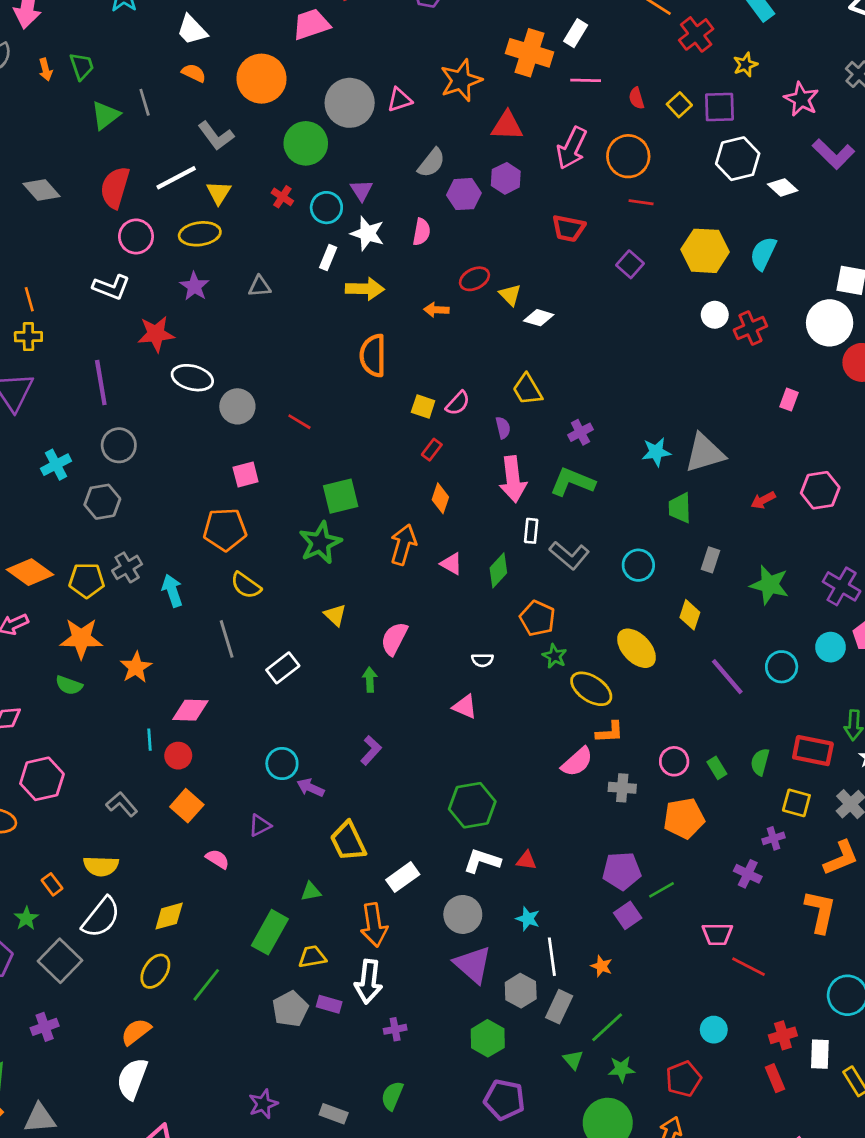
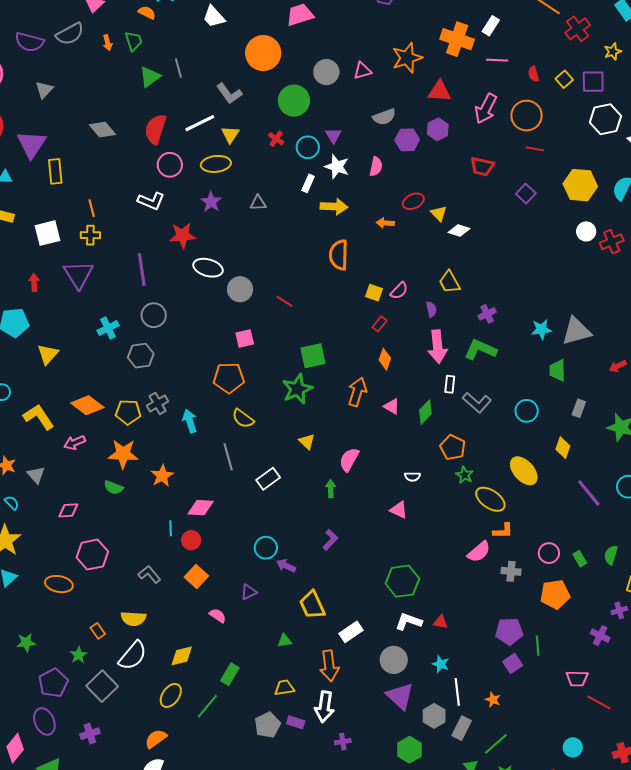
orange semicircle: (194, 73) -> (147, 13), moved
gray circle: (350, 103) -> (326, 72), size x0.7
gray semicircle: (431, 163) -> (384, 117), turned 30
green line: (661, 890) -> (538, 646), turned -66
green rectangle: (270, 932) -> (230, 674), moved, size x0.7

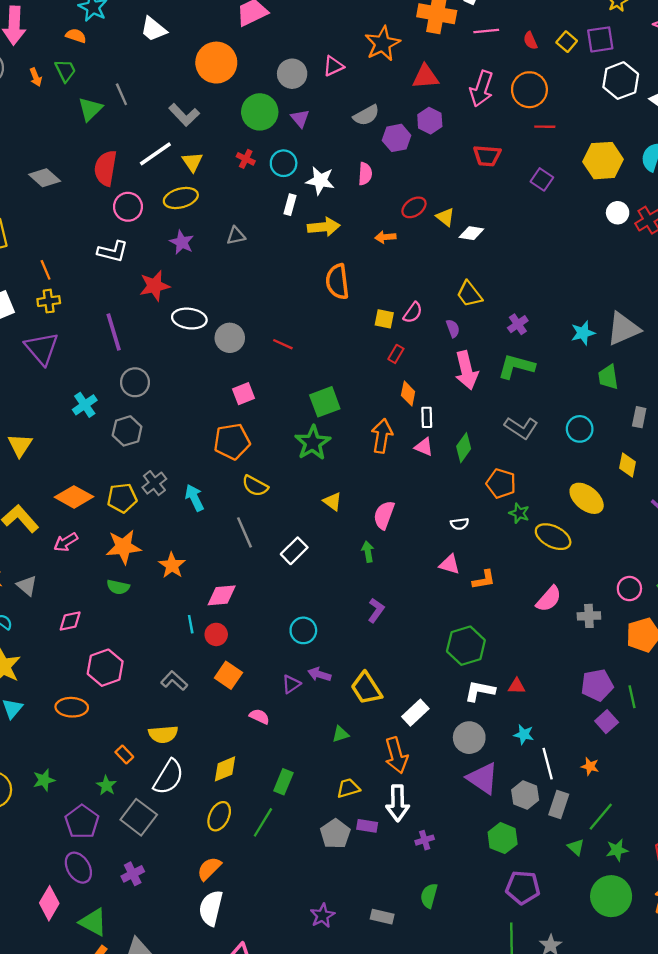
purple triangle: (333, 135) -> (300, 118), moved
white rectangle: (450, 384) -> (427, 417), moved
orange L-shape: (503, 531) -> (484, 580), moved
purple arrow: (286, 566) -> (319, 674), moved

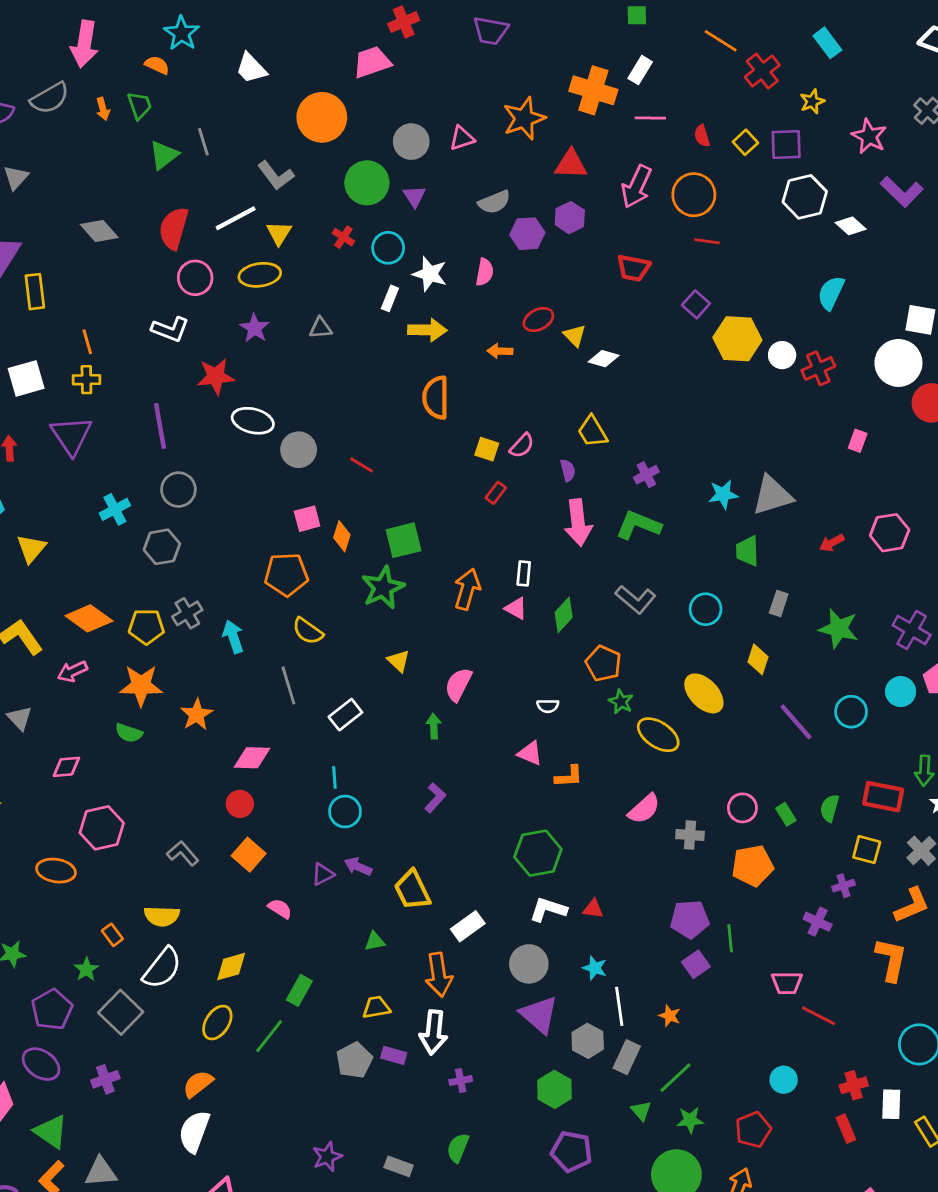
yellow hexagon: (603, 161) -> (737, 339), moved
orange diamond: (408, 394) -> (342, 536), moved
cyan line: (191, 624) -> (334, 778), moved
purple ellipse: (78, 868) -> (41, 1064), turned -32

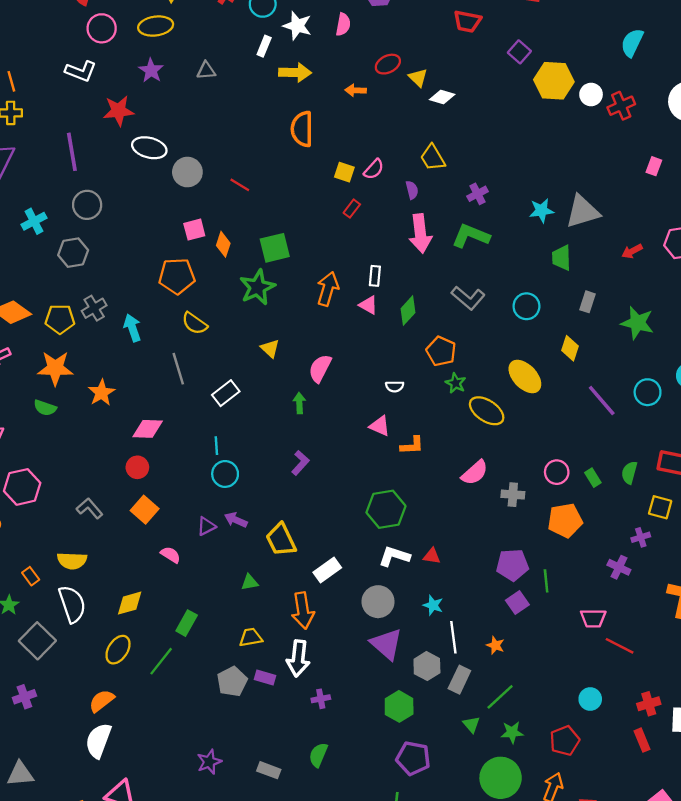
white semicircle: (162, 968) -> (72, 604), turned -57

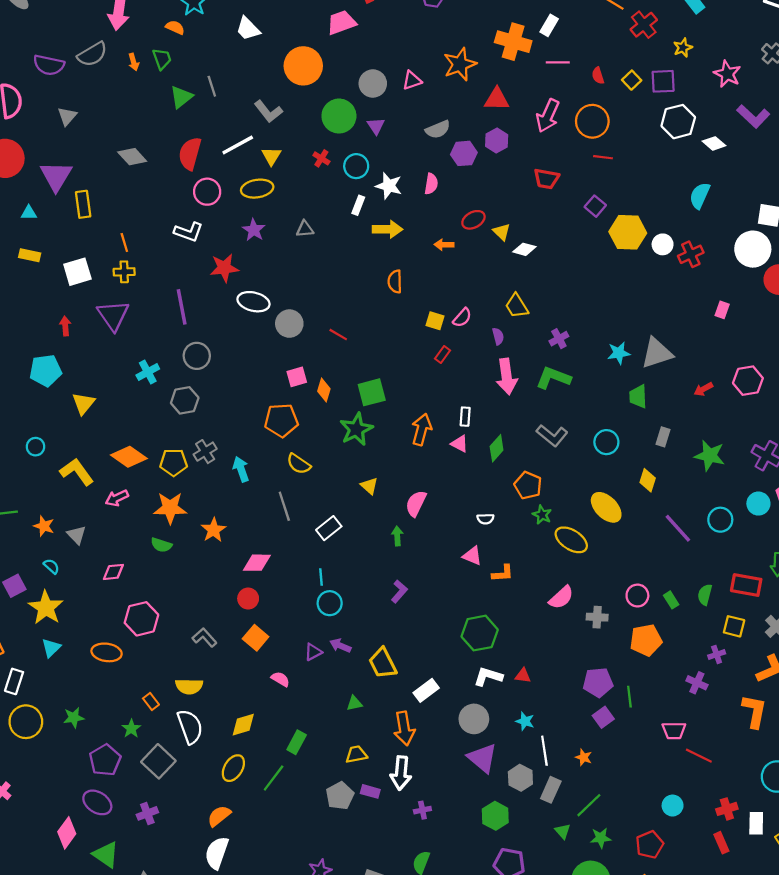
orange semicircle: (302, 129) -> (395, 282), size x0.7

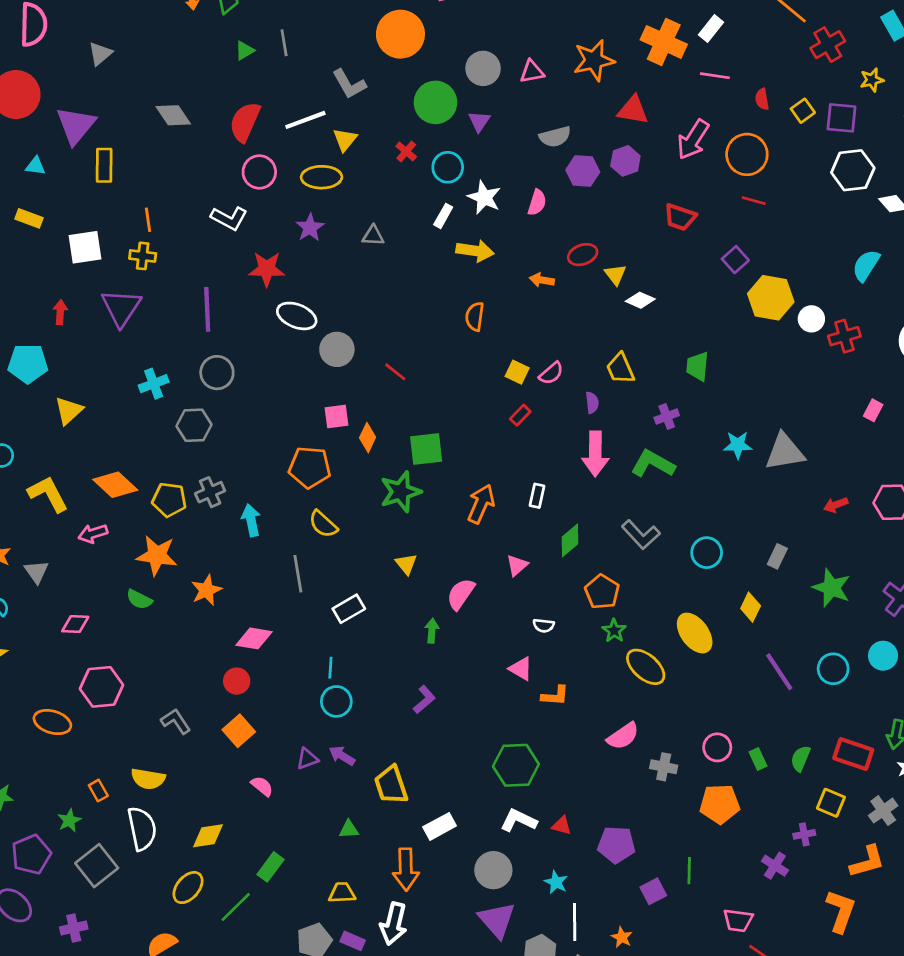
green triangle: (181, 97) -> (245, 51), size x0.7
green trapezoid: (638, 397) -> (697, 366), moved
pink triangle: (460, 444) -> (517, 565), moved, turned 42
purple pentagon: (598, 682) -> (616, 845), moved

